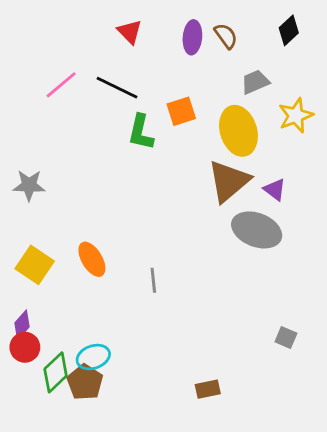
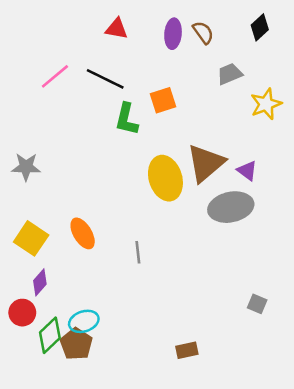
red triangle: (130, 32) -> (116, 29), turned -35
yellow ellipse: (238, 131) -> (165, 178), moved
gray ellipse: (257, 230) -> (231, 207), turned -33
purple diamond: (22, 325) -> (40, 282), moved

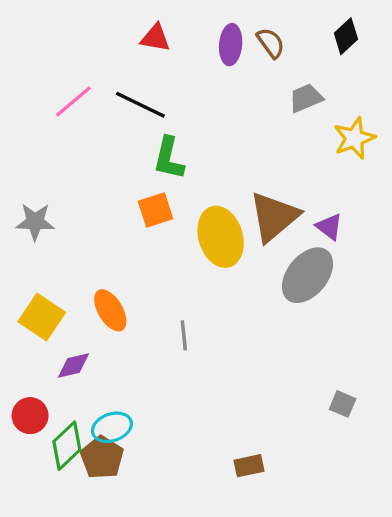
orange square: (163, 100) -> (155, 210), moved
gray ellipse: (231, 207) -> (307, 275), turned -39
purple diamond: (40, 282) -> (74, 365), moved, turned 36

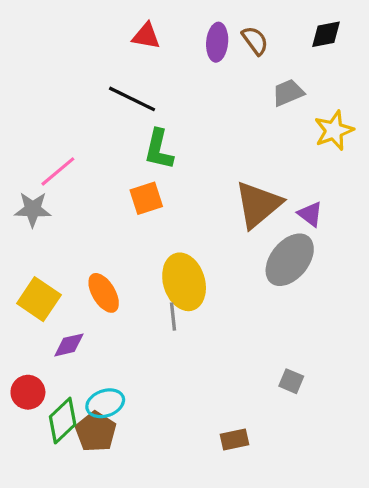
black diamond: (346, 36) -> (326, 34), turned 32
pink line: (74, 101) -> (58, 171), moved
yellow ellipse: (221, 237) -> (184, 282), moved
gray square: (343, 404) -> (291, 381), moved

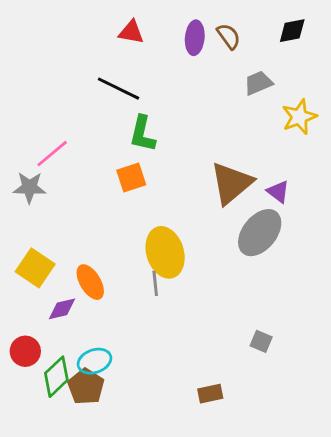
orange ellipse: (104, 293) -> (90, 282), moved

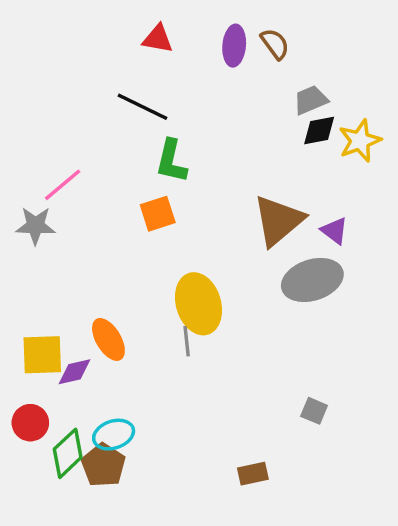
black diamond: (292, 31) -> (319, 130), moved
gray ellipse: (260, 233) -> (312, 280), turned 33
yellow square: (35, 268) -> (42, 355), moved, turned -36

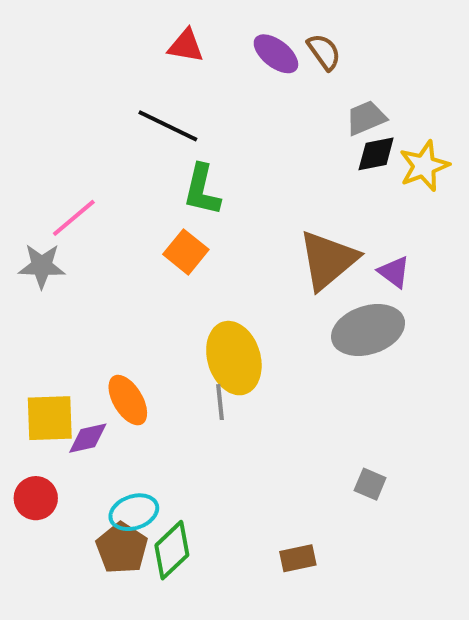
purple ellipse: (234, 46) -> (276, 54), turned -57
orange square: (158, 214) -> (186, 252), turned -33
green diamond: (68, 453) -> (172, 550), moved

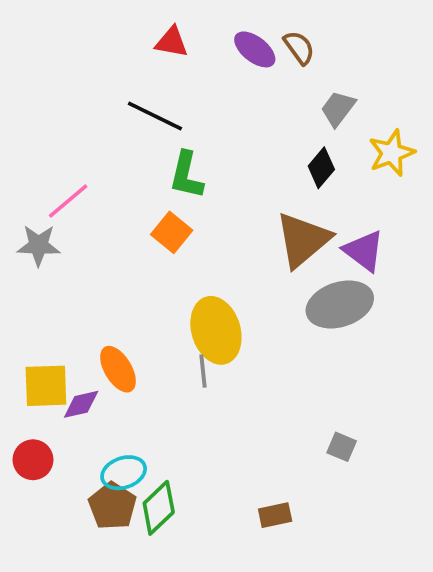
gray trapezoid: (366, 118) -> (338, 109), turned -30
black diamond: (376, 154) -> (321, 168), moved, turned -39
purple triangle: (394, 272) -> (364, 251), size x1.4

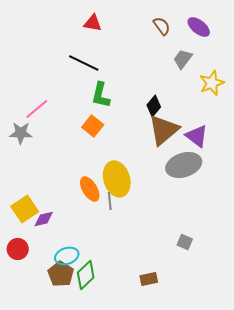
purple ellipse: (255, 49) -> (199, 27), moved
black diamond: (321, 168) -> (154, 106), moved
orange ellipse: (118, 369) -> (90, 189), moved
yellow square: (46, 386) -> (25, 209), turned -32

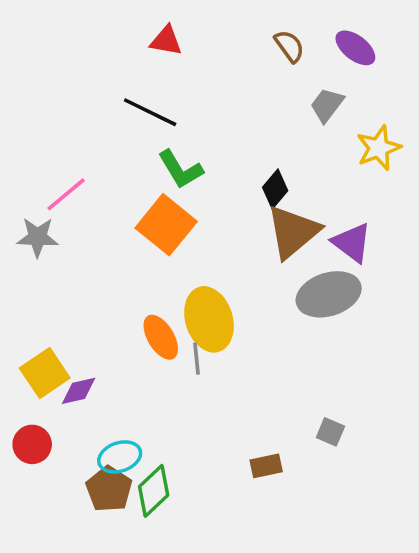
green L-shape: (101, 95) -> (180, 169), turned -44
orange square: (93, 126) -> (166, 225), size x1.5
brown rectangle: (149, 279) -> (266, 466), moved

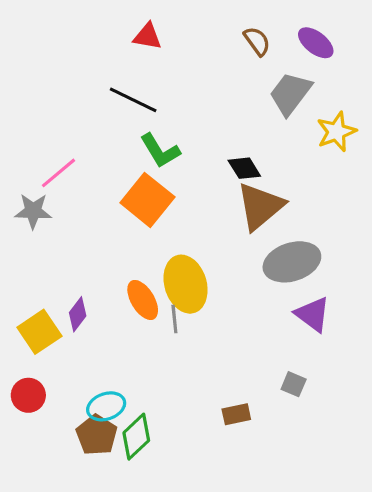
gray trapezoid: (327, 105) -> (290, 94), size x1.4
black diamond: (275, 189) -> (244, 168), turned -72
purple triangle: (352, 243) -> (313, 314), moved
purple diamond: (79, 391) -> (78, 314), moved, turned -40

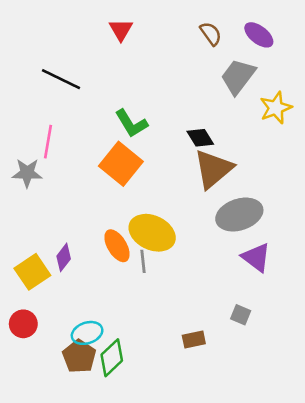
red triangle: (147, 36) -> (121, 30), turned 50
black line: (133, 100) -> (61, 79), moved
pink line: (59, 173) -> (48, 142), turned -40
yellow ellipse: (186, 284) -> (152, 233), turned -48

